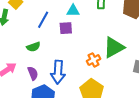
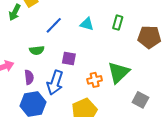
purple square: (66, 28) -> (69, 58), moved
green triangle: (114, 47) -> (119, 72), turned -30

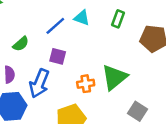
blue line: (54, 25) -> (55, 26), moved
green semicircle: (37, 50) -> (21, 44), turned -40

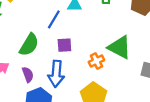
green semicircle: (21, 44) -> (29, 45), size x1.5
green triangle: (114, 77) -> (120, 47), turned -35

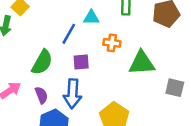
green triangle: (120, 47) -> (142, 63), turned -30
orange cross: (96, 61) -> (112, 43), moved, turned 35

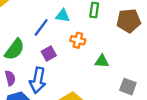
purple square: (81, 62) -> (49, 53), turned -32
green triangle: (142, 63) -> (102, 61), size x0.6

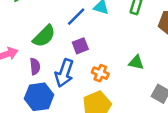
orange cross: (78, 40) -> (100, 73), moved

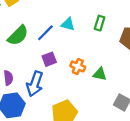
green semicircle: (44, 36) -> (18, 35), moved
orange cross: (100, 73) -> (78, 66), moved

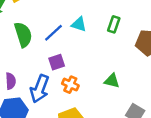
green semicircle: (18, 35) -> (23, 35), turned -65
orange cross: (78, 66) -> (70, 85), moved

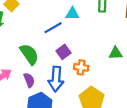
blue line: (54, 33) -> (53, 28), turned 30
green semicircle: (23, 35) -> (29, 54), moved

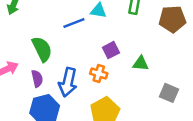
purple square: (63, 52) -> (111, 50), moved

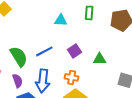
blue line: (74, 23) -> (44, 51), moved
orange cross: (99, 73) -> (72, 77), moved

